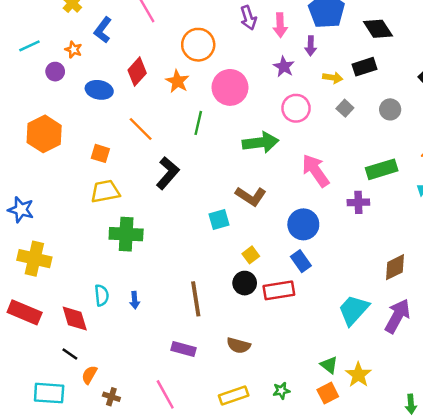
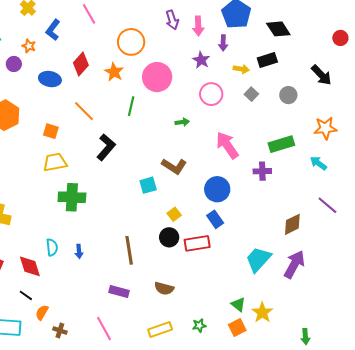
green arrow: (261, 142) -> (182, 122), size x0.5

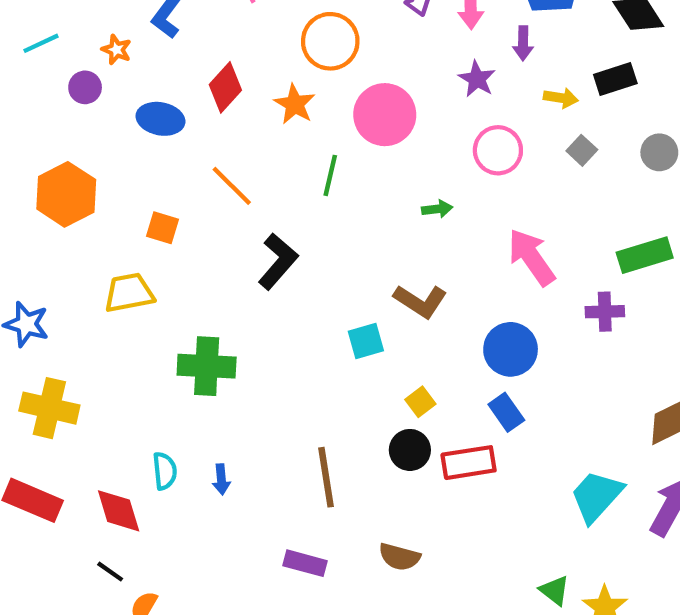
yellow trapezoid: (55, 162) -> (129, 293), moved

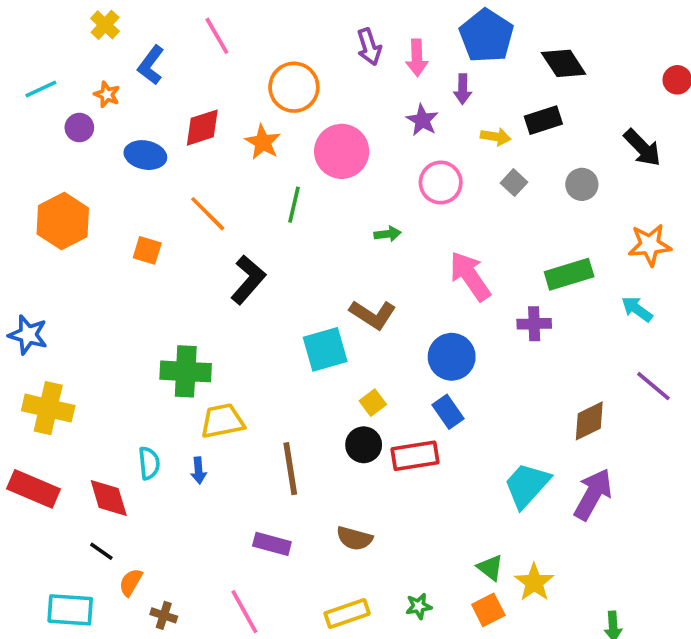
red diamond: (225, 87) -> (202, 128), turned 30
yellow trapezoid: (129, 293) -> (222, 421), moved
cyan square: (366, 341) -> (325, 349), size x1.4

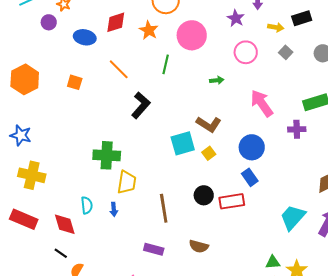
orange hexagon: (63, 221) -> (25, 79), moved
orange square: (147, 250) -> (75, 82), moved
yellow square: (373, 403) -> (209, 153), moved
yellow trapezoid: (222, 421) -> (127, 182), turned 110
green triangle: (490, 568) -> (273, 262), turned -42

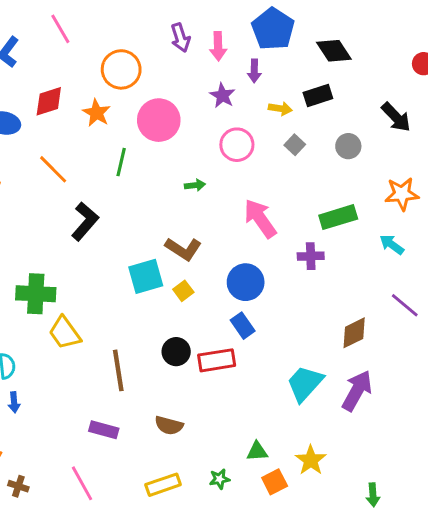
yellow trapezoid: (127, 182) -> (65, 333), turned 135
blue arrow: (114, 209) -> (14, 402), moved
green triangle: (273, 262) -> (257, 451), moved

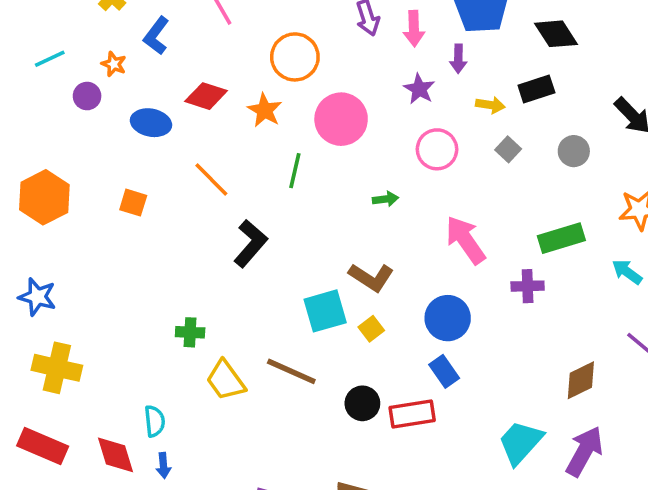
red diamond: (49, 101) -> (206, 96), turned 36
green cross: (36, 294) -> (190, 332), size x0.6
brown line: (118, 370) -> (291, 371), moved, turned -57

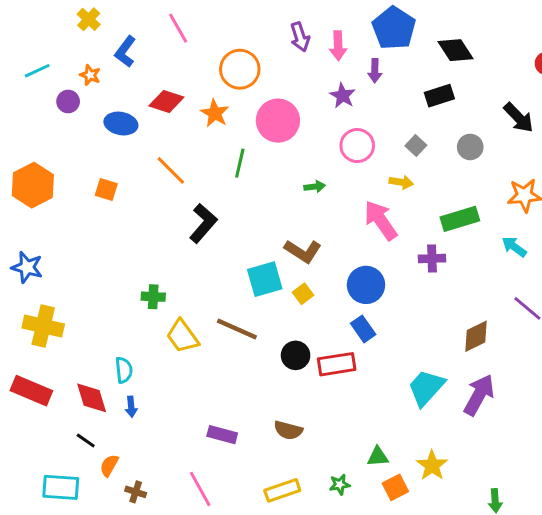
yellow arrow: (490, 105) -> (401, 182), moved

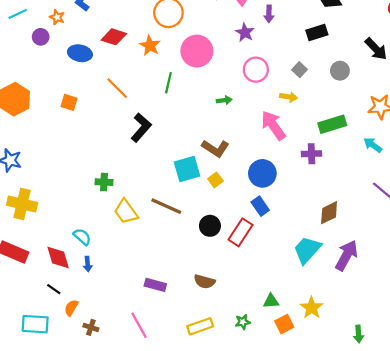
brown diamond: (476, 336) -> (329, 213), moved
red rectangle: (337, 364) -> (241, 232), turned -48
cyan semicircle: (124, 370) -> (82, 237), turned -42

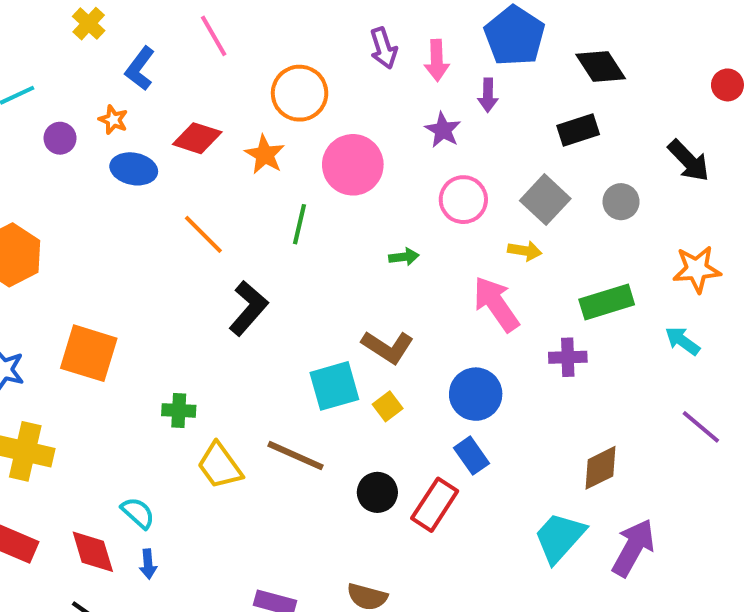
orange star: (57, 17) -> (113, 120), moved
gray square: (300, 70) -> (545, 200), size x1.6
orange square: (69, 102) -> (89, 353), moved, size x1.8

